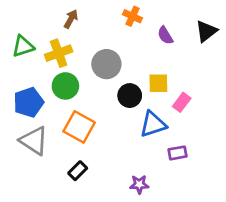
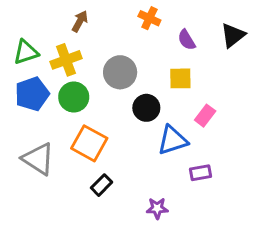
yellow square: (158, 83) -> (180, 78), moved
blue pentagon: (29, 102) -> (32, 94), moved
black rectangle: (78, 171) -> (102, 185), moved

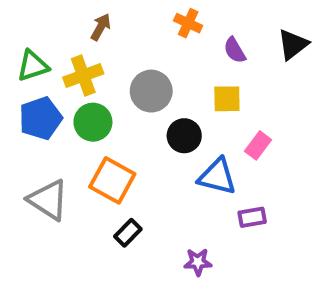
blue triangle: (173, 140) -> (217, 177), turned 32

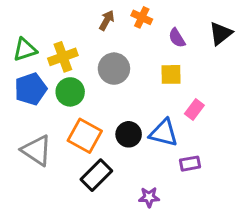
brown arrow: (101, 27) -> (107, 20), moved
black circle: (184, 136) -> (129, 134), moved
black rectangle: (128, 233) -> (96, 175), size x1.5

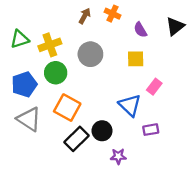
blue pentagon: (31, 89) -> (24, 84), moved
blue triangle: (164, 133) -> (130, 105), turned 30
black circle: (129, 134) -> (102, 131), moved

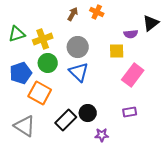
purple semicircle: (140, 30) -> (131, 34), moved, turned -64
pink rectangle: (154, 87) -> (133, 75), size x1.6
blue triangle: (130, 105) -> (79, 72), moved
orange square: (67, 108) -> (40, 93), moved
gray triangle: (29, 119) -> (25, 126), moved

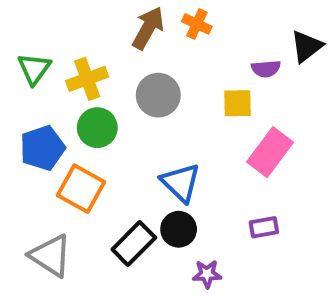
brown arrow: (73, 14) -> (148, 28), size x1.5
green triangle: (17, 34) -> (34, 69), turned -36
blue triangle: (79, 72) -> (181, 183), moved

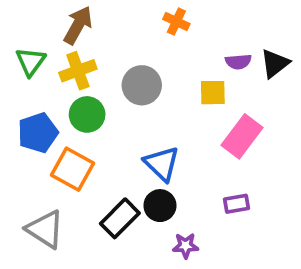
brown arrow: (148, 28) -> (78, 25), moved
black triangle: (307, 46) -> (275, 63), moved

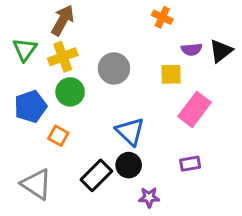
orange cross: (176, 22) -> (162, 17), moved
orange square: (73, 169) -> (58, 136), size x0.6

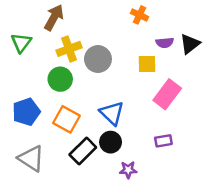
yellow cross: (63, 57) -> (69, 49), moved
blue pentagon: (31, 107) -> (26, 112), moved
orange square: (58, 136) -> (66, 119), moved, size x1.5

